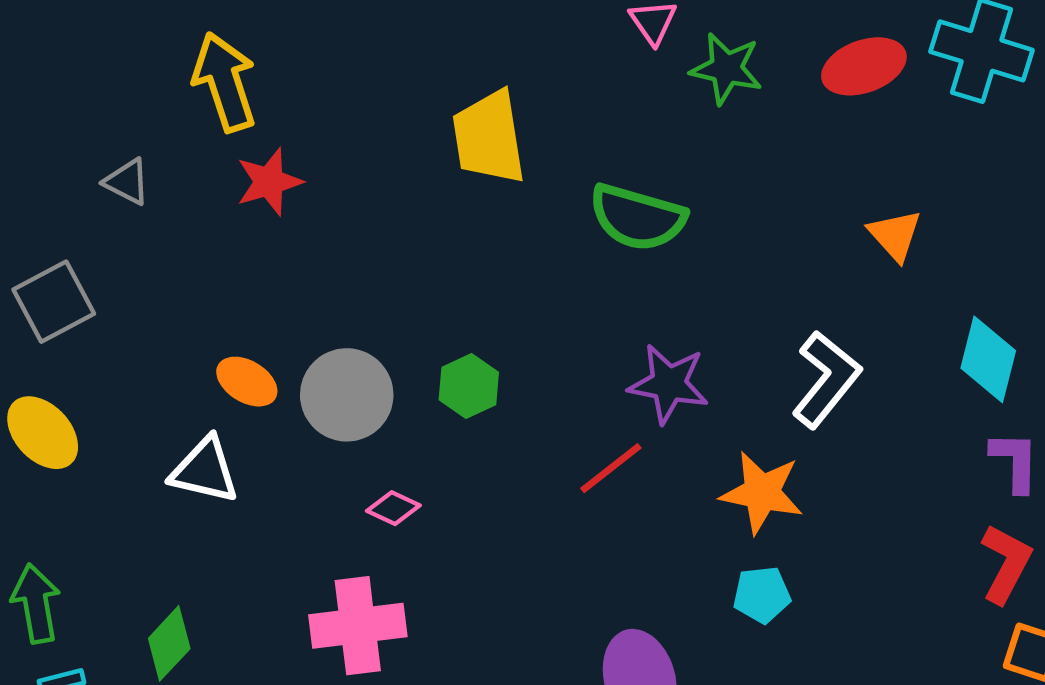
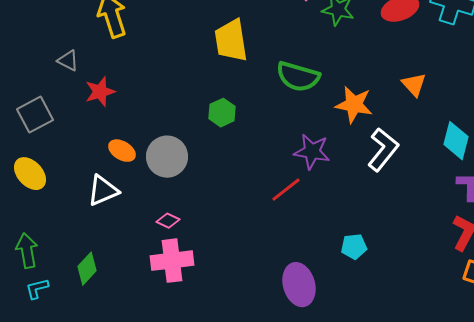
red star: (269, 182) -> (100, 92), moved
green hexagon: (469, 386) -> (222, 113), moved
white triangle: (205, 470) -> (103, 191), turned -36
orange star: (762, 493) -> (354, 105), moved
pink diamond: (393, 508) -> (168, 221), moved

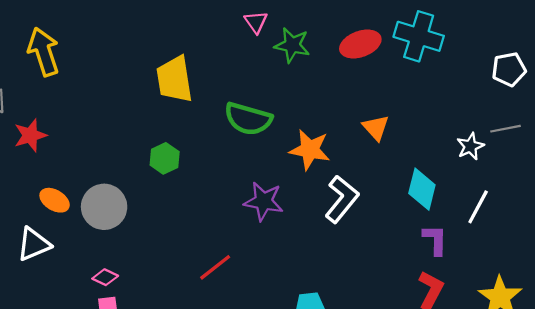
red line: (286, 190) -> (215, 267), moved

